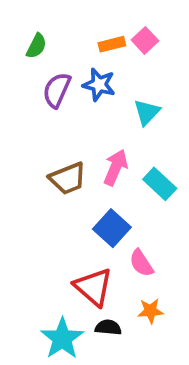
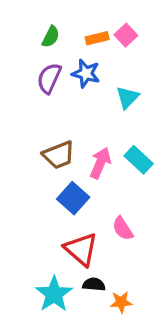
green semicircle: (36, 46) -> (51, 37), moved
pink arrow: (116, 167) -> (100, 163), moved
blue square: (112, 228) -> (73, 198), moved
orange star: (150, 311) -> (121, 302), moved

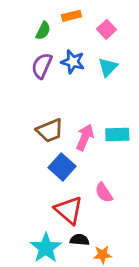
orange rectangle: (97, 38) -> (71, 16), moved
cyan triangle: (127, 97) -> (108, 67), moved
cyan rectangle: (139, 160) -> (117, 135), turned -45

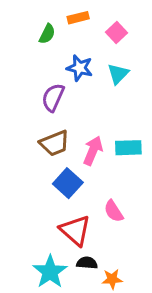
purple semicircle: (42, 66) -> (53, 97), moved

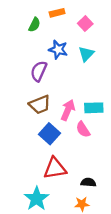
pink semicircle: (114, 211) -> (83, 129), moved
red triangle: (75, 230) -> (55, 168), turned -50
black semicircle: (87, 263) -> (88, 182), moved

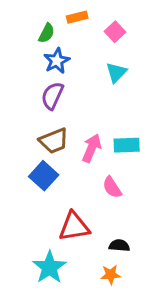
blue star: (58, 50) -> (57, 61), moved, turned 30
pink semicircle: (83, 129) -> (112, 187), moved
blue square: (49, 134) -> (44, 176), moved

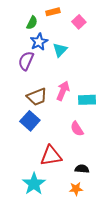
cyan triangle: (116, 72) -> (60, 50), moved
purple semicircle: (52, 96) -> (26, 61), moved
pink arrow: (92, 148) -> (63, 91), moved

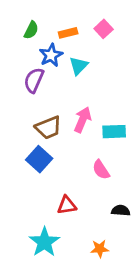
orange rectangle: (53, 12) -> (68, 33), moved
green semicircle: (32, 23) -> (31, 30), moved
red triangle: (51, 156) -> (67, 205), size x0.7
black semicircle: (82, 169) -> (121, 210), moved

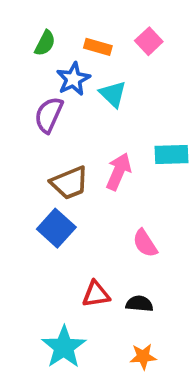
orange rectangle: (68, 33) -> (98, 47), turned 30
cyan triangle: (79, 66) -> (113, 94), turned -30
cyan rectangle: (114, 132) -> (171, 155), moved
black semicircle: (121, 210) -> (139, 304), moved

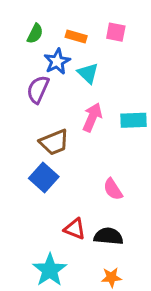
pink square: (149, 41) -> (116, 32), turned -36
pink arrow: (119, 171) -> (92, 117), moved
red triangle: (96, 294) -> (75, 229), turned 30
black semicircle: (139, 304) -> (108, 236), size x1.4

